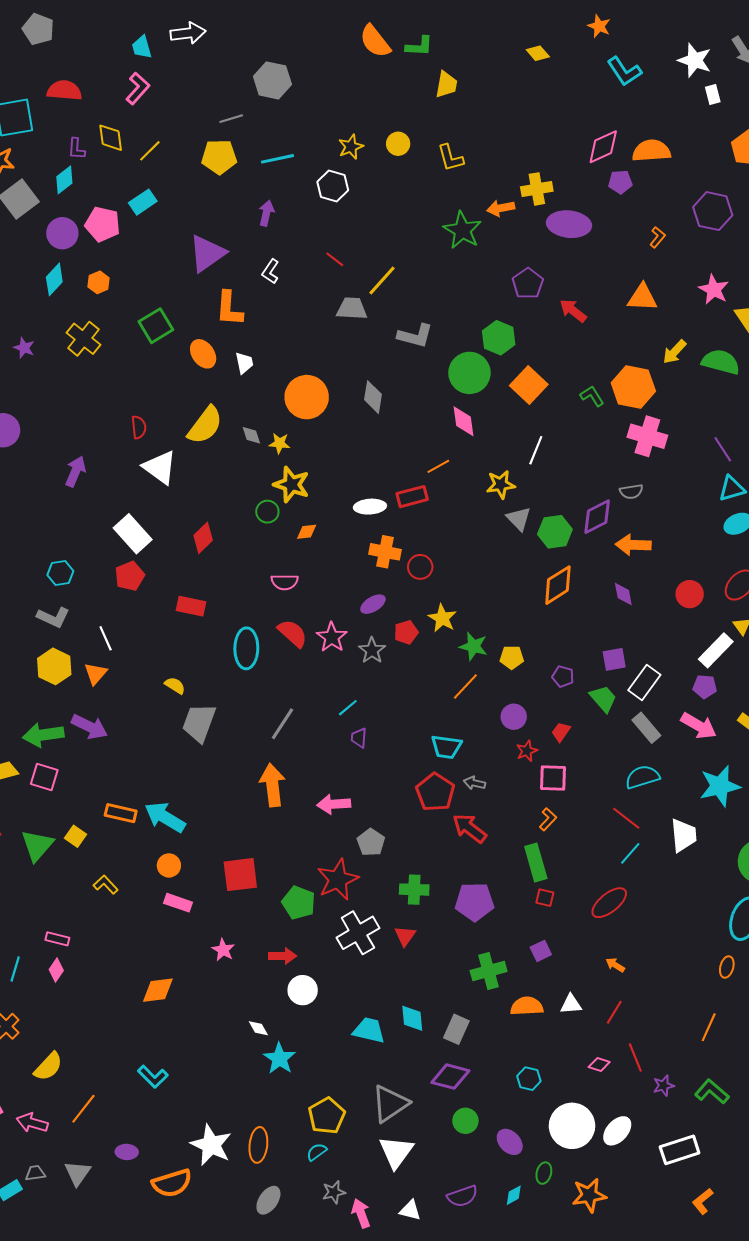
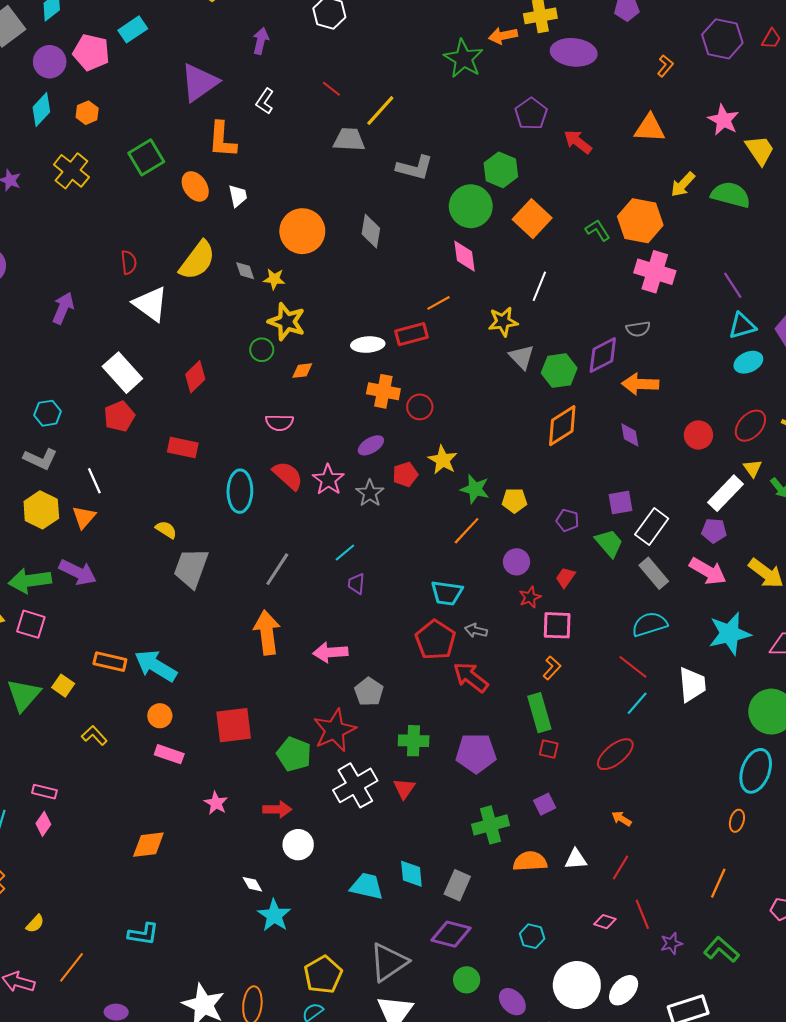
yellow semicircle: (48, 1067) -> (35, 924), size x0.6
cyan L-shape: (153, 1077) -> (143, 934), turned -36

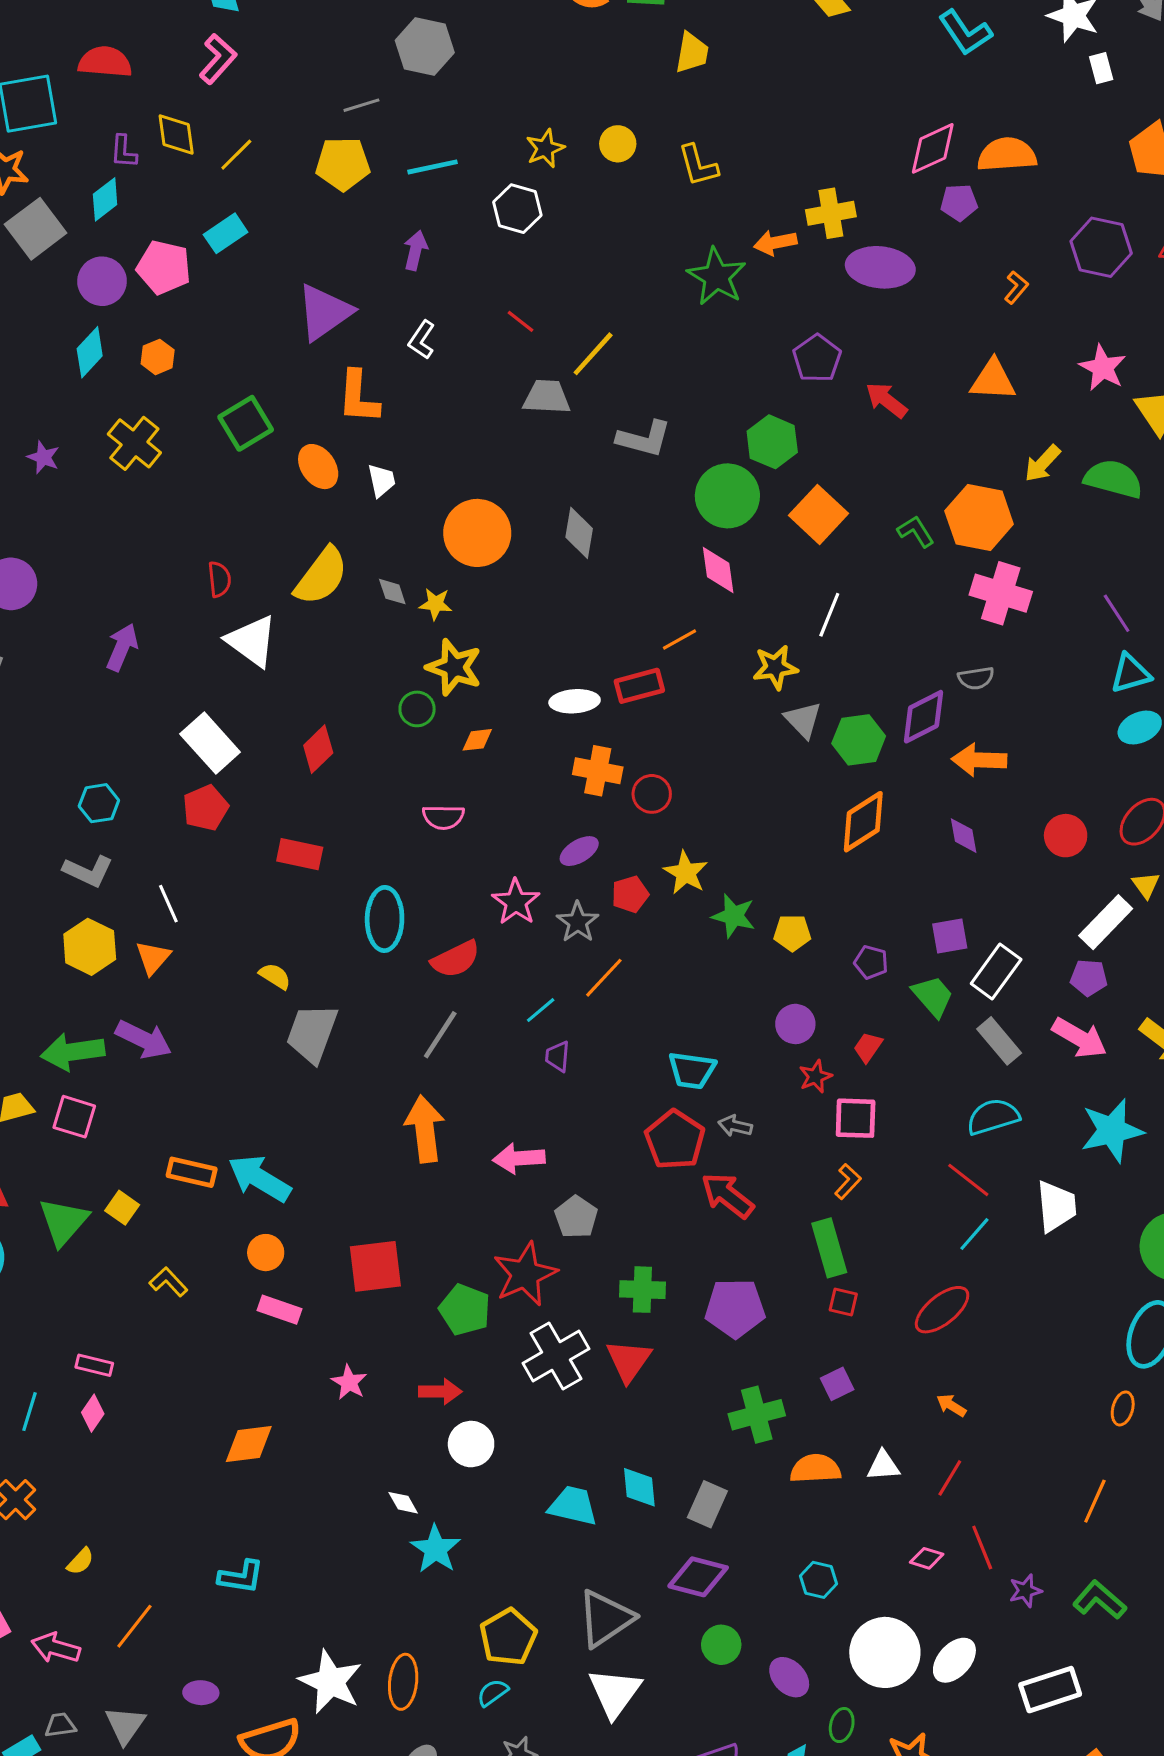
red semicircle: (288, 476) -> (456, 959), moved, turned 112
orange line: (467, 531) -> (604, 978), moved
red triangle: (404, 789) -> (629, 1361), size x1.4

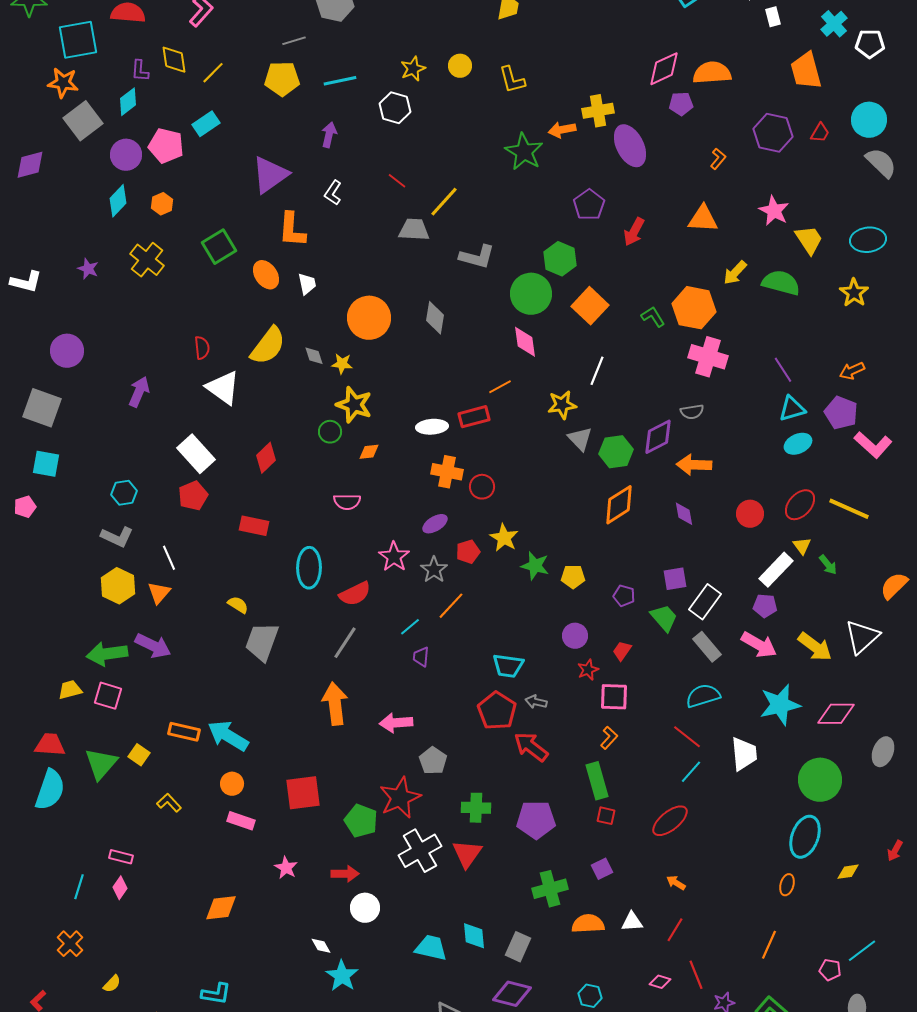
purple ellipse: (880, 267) -> (630, 146), turned 57
red arrow: (886, 400) -> (634, 232), turned -100

